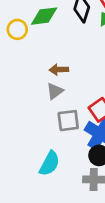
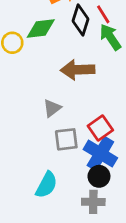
brown arrow: (59, 70) -> (78, 70), moved, size x1.6

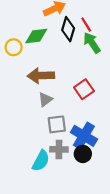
brown arrow: (78, 70) -> (41, 76), moved
red square: (100, 128) -> (84, 89), moved
gray cross: (93, 202) -> (59, 149), moved

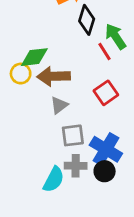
red line: (86, 25) -> (105, 52), moved
green diamond: (36, 36) -> (34, 57), moved
yellow circle: (14, 47) -> (21, 74), moved

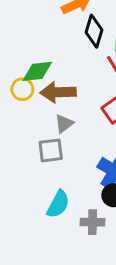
gray square: (73, 135) -> (51, 150), moved
gray cross: (76, 166) -> (92, 222), moved

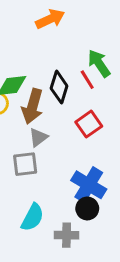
black diamond: (94, 31) -> (59, 87), moved
brown arrow: (58, 92) -> (32, 106), turned -72

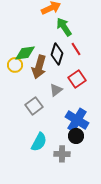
green arrow: (99, 63) -> (64, 27), moved
gray triangle: (38, 137) -> (56, 90), moved
gray square: (25, 164) -> (34, 106), turned -30

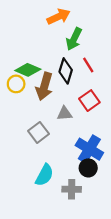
green arrow: (64, 27) -> (74, 39), turned -120
green diamond: (25, 53) -> (28, 70), turned 30
gray triangle: (56, 90) -> (65, 114), turned 32

